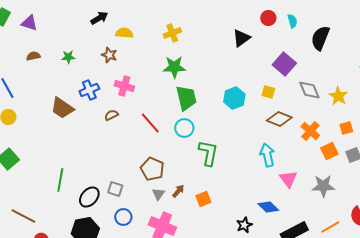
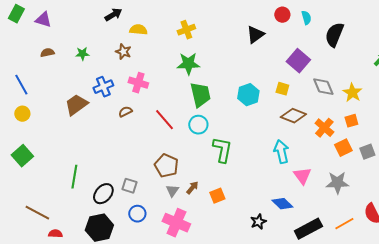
brown trapezoid: (62, 108) -> (76, 105), turned 110
orange square: (346, 128) -> (351, 121), moved

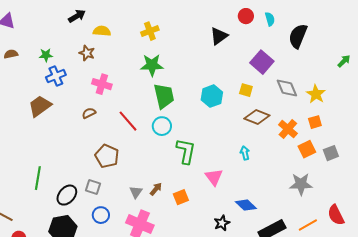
blue cross: (103, 87) -> (56, 76), moved
cyan arrow: (281, 152) -> (245, 153), size x0.6
brown pentagon: (166, 166) -> (107, 156), moved
pink triangle: (302, 176) -> (214, 177), moved

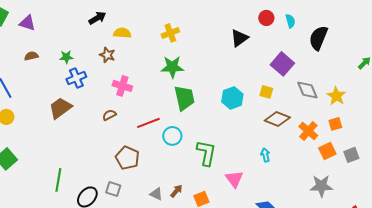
red line: (128, 121) -> (148, 123), turned -70
cyan circle: (162, 126) -> (172, 136), moved
gray triangle: (136, 192) -> (156, 194), turned -40

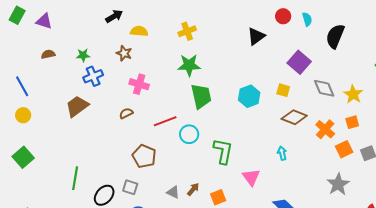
gray star: (321, 186) -> (338, 184), turned -30

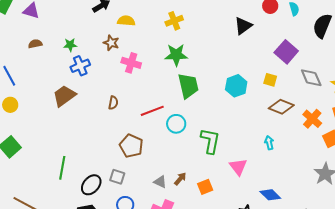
pink cross: (139, 84) -> (131, 63), moved
brown semicircle: (126, 113) -> (113, 103), turned 128

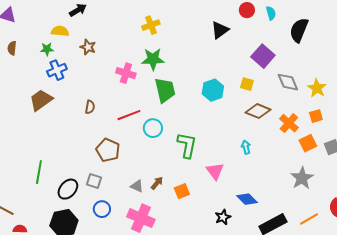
yellow semicircle: (126, 21) -> (60, 31), moved
brown semicircle: (35, 44) -> (12, 48), turned -72
pink cross: (131, 63) -> (126, 73), moved

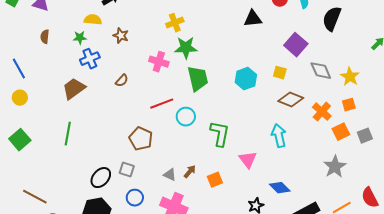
yellow cross: (151, 25) -> (175, 23), moved
black triangle: (220, 30) -> (253, 19), turned 30
brown semicircle: (90, 107) -> (122, 81), moved, turned 32
cyan arrow: (246, 147) -> (279, 136), size x1.6
green line: (39, 172) -> (68, 134), moved

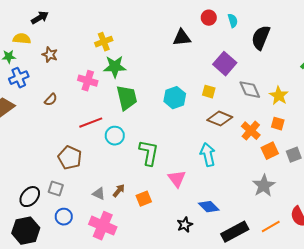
orange square: (349, 105) -> (278, 124), turned 32

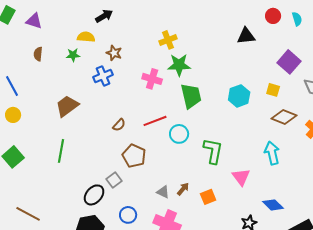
blue cross: (19, 78) -> (103, 76), moved
brown semicircle: (51, 100) -> (119, 125), moved
gray square: (56, 189) -> (114, 180), moved, turned 35

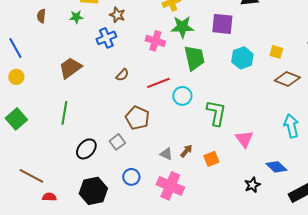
purple square: (289, 62) -> (222, 24), moved, turned -35
brown semicircle: (119, 125) -> (122, 75), moved
cyan arrow: (272, 153) -> (291, 126), moved
black ellipse: (94, 195) -> (86, 149), moved

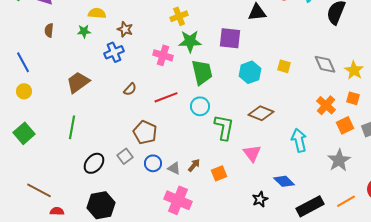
brown diamond: (287, 79) -> (261, 113), moved
cyan circle: (182, 96) -> (200, 106), moved
blue circle: (131, 177) -> (153, 163), moved

